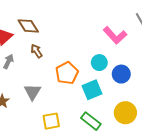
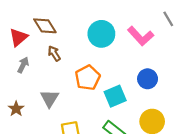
cyan circle: (99, 63) -> (101, 34), moved, size x1.5

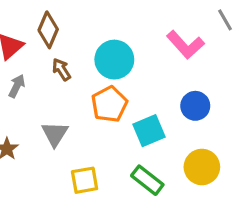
brown diamond: (45, 26) -> (48, 30), turned 55
cyan circle: (101, 34) -> (114, 60), moved

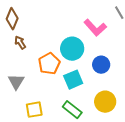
cyan circle: (114, 60) -> (72, 49), moved

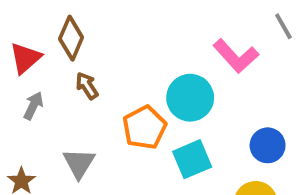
blue circle: (101, 65) -> (268, 145), moved

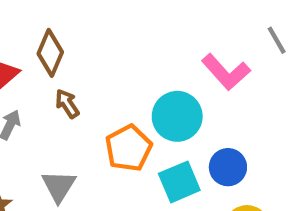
blue circle: (268, 145) -> (228, 167), moved

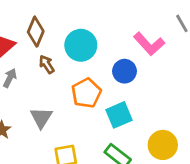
cyan circle: (177, 116) -> (81, 45), moved
blue circle: (228, 167) -> (125, 71), moved

